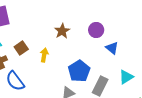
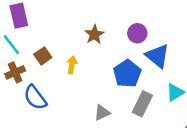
blue triangle: (112, 48) -> (157, 56), size x1.5
blue pentagon: (79, 71) -> (127, 74), moved

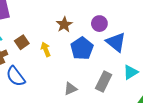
yellow arrow: (72, 65) -> (46, 49), turned -32
blue pentagon: (127, 74) -> (82, 48), moved

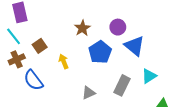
yellow arrow: (46, 49) -> (64, 61), moved

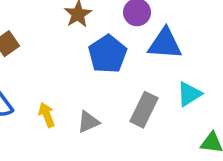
blue triangle: (135, 46) -> (165, 44), turned -35
yellow arrow: (64, 61) -> (47, 115), moved

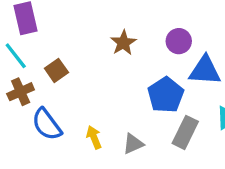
blue pentagon: (107, 54) -> (166, 95), moved

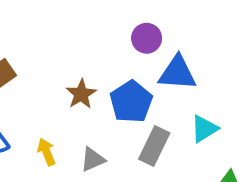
brown star: (123, 43) -> (81, 94), moved

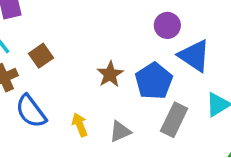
blue triangle: (177, 73) -> (194, 56), turned 30

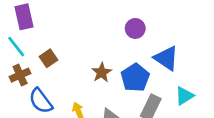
purple circle: (167, 25) -> (135, 28), moved

